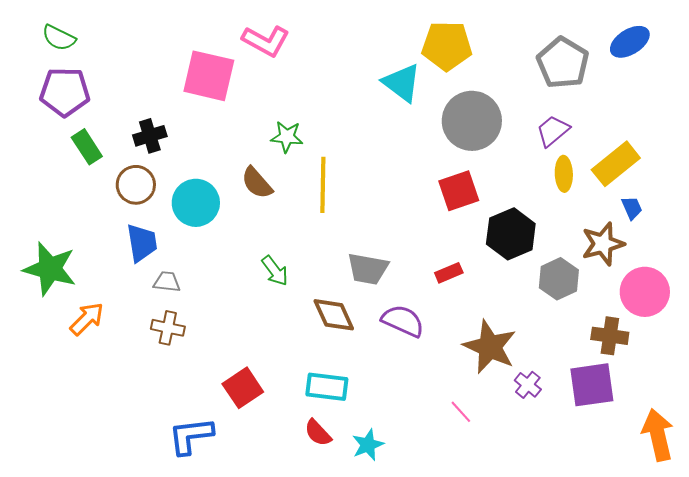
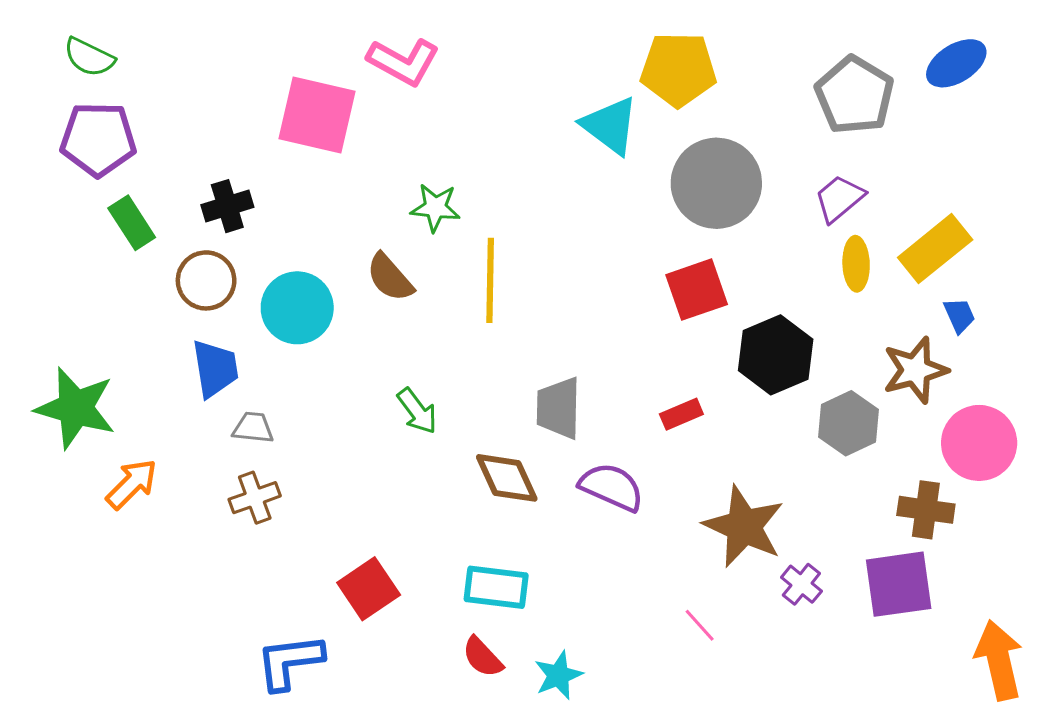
gray trapezoid: (368, 269) -> (558, 408), turned 81
brown cross: (168, 328) -> (255, 498), turned -32

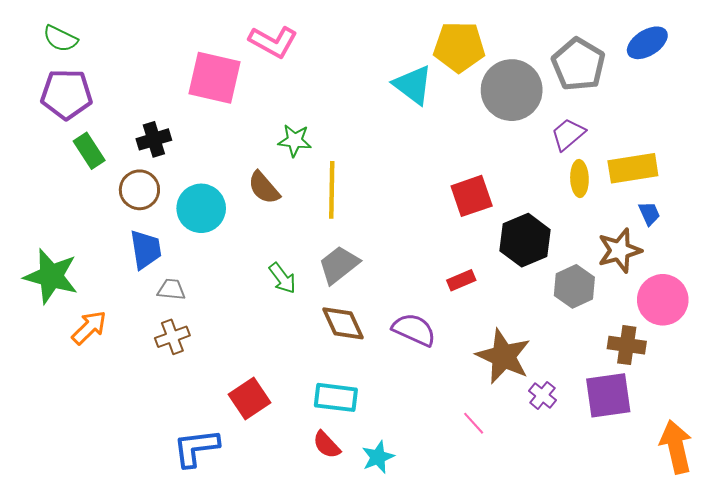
gray circle: (716, 183) -> (512, 90), moved
yellow rectangle: (935, 249) -> (633, 168), turned 30
gray trapezoid: (558, 408) -> (339, 265), moved, turned 51

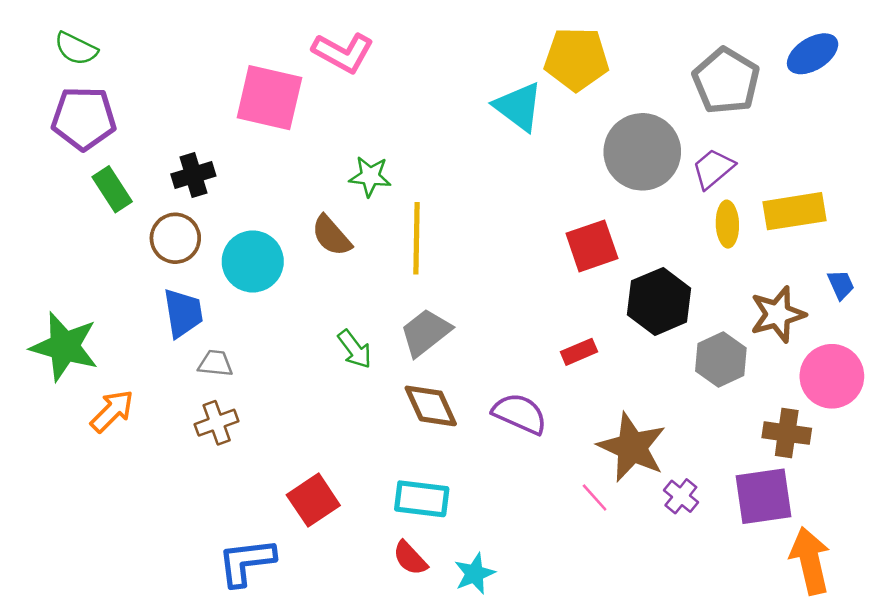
gray circle: (512, 90) -> (642, 152), moved
blue trapezoid: (649, 213) -> (841, 285), moved
pink line: (474, 423) -> (595, 498), moved
orange arrow: (676, 447) -> (810, 561), moved

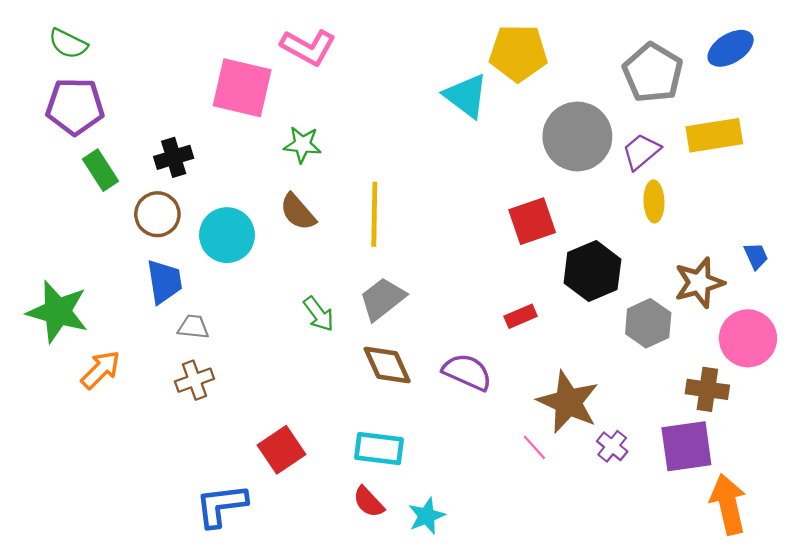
green star: (370, 176) -> (302, 145), moved
yellow rectangle: (794, 211) -> (714, 135), moved

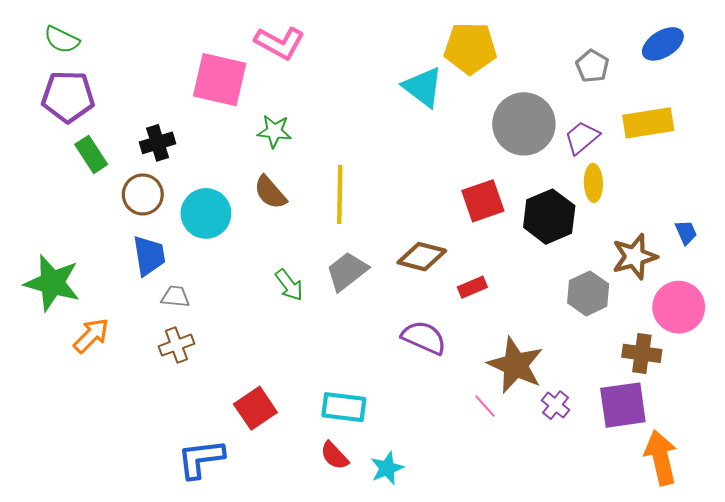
gray pentagon: (653, 73) -> (592, 66), size x0.6
black hexagon: (592, 271) -> (549, 217), moved
brown diamond: (387, 365) -> (422, 257), moved, turned -51

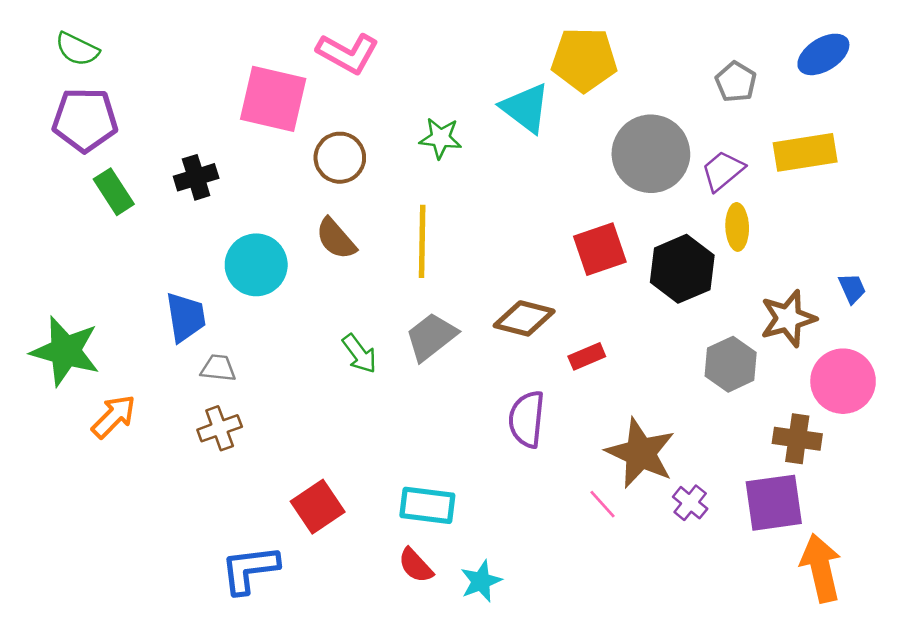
green star: (274, 131) -> (440, 138), moved
brown circle: (143, 194) -> (340, 158), moved
purple semicircle: (424, 338) -> (527, 419), turned -108

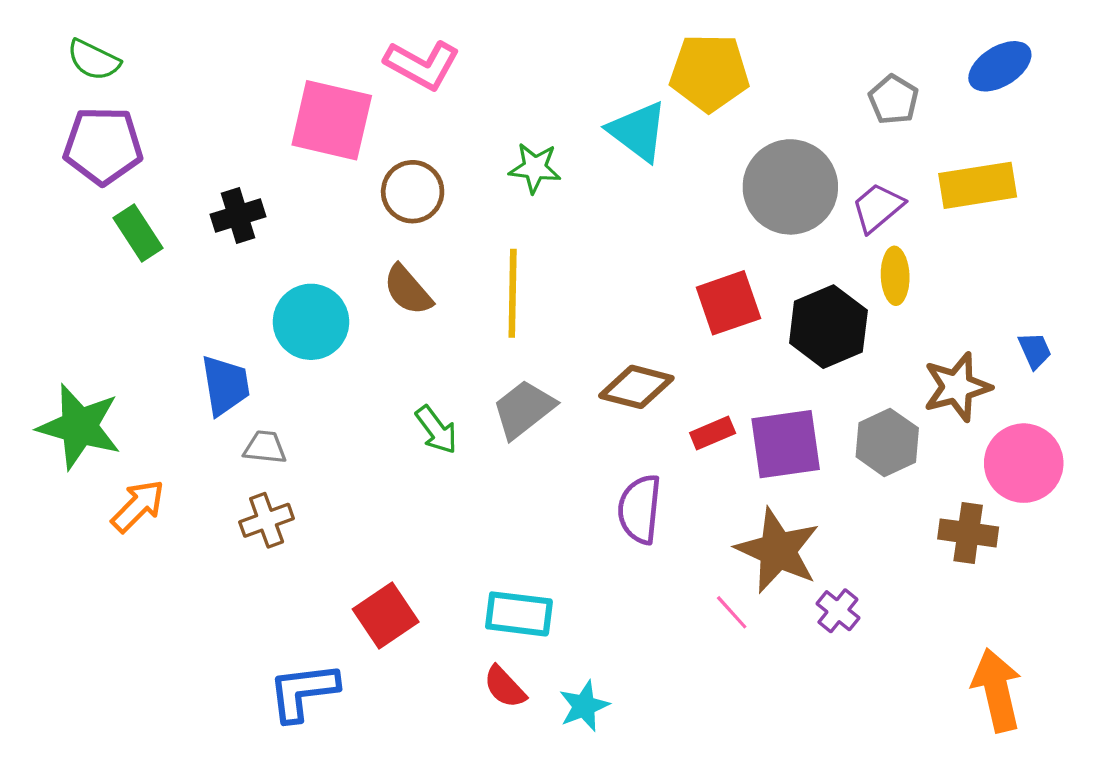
purple square: (774, 503) -> (786, 444), moved

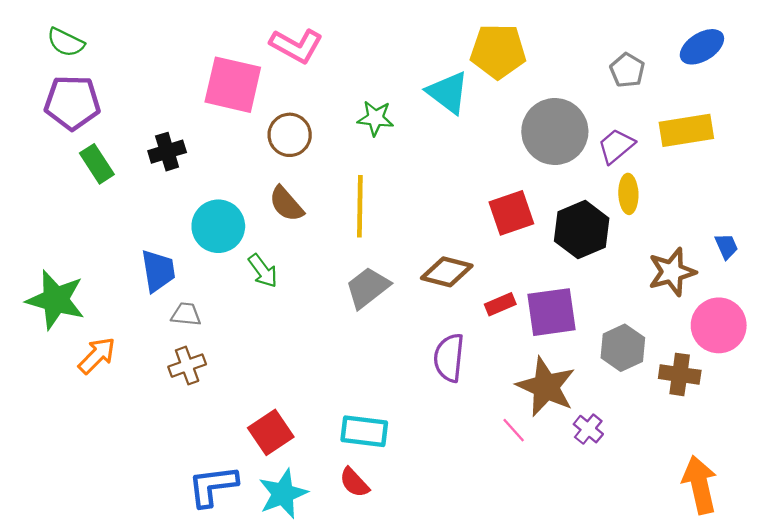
green arrow: (436, 430) -> (263, 271), moved
gray hexagon: (887, 442) -> (623, 348), moved
cyan star: (584, 706) -> (283, 494), moved, size x1.4

